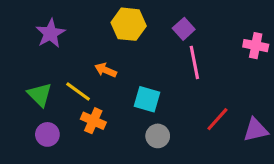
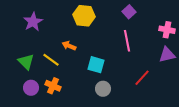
purple square: (184, 29) -> (129, 12), moved
orange cross: (93, 121) -> (53, 86), moved
purple triangle: (256, 130) -> (167, 55), moved

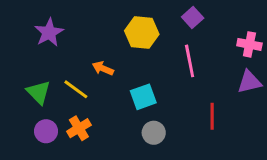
yellow hexagon: (84, 16) -> (142, 32), moved
cyan square: (96, 65) -> (143, 97), turned -36
red line: (142, 78) -> (212, 116), turned -42
orange cross: (53, 86) -> (79, 128), turned 35

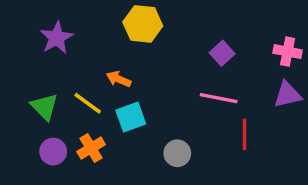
purple square: (193, 18) -> (222, 53), moved
yellow hexagon: (142, 32) -> (143, 24), moved
pink line: (190, 61) -> (219, 98), moved, turned -68
cyan square: (143, 97) -> (131, 117), moved

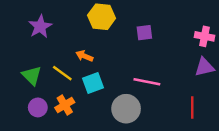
purple square: (222, 53) -> (144, 33), moved, turned 35
pink line: (219, 98) -> (147, 82), moved
red line: (245, 134) -> (192, 107), moved
gray circle: (177, 153) -> (126, 109), size x1.5

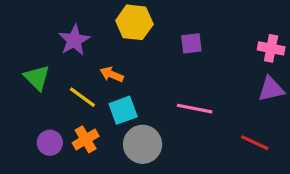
purple star: (40, 27) -> (74, 40), moved
green triangle: (32, 76) -> (37, 78), moved
red line: (192, 107) -> (255, 143), turned -65
gray circle: (126, 109) -> (143, 144), moved

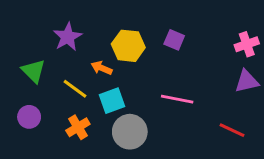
yellow hexagon: (134, 22) -> (128, 46), moved
purple square: (191, 43) -> (174, 40), turned 30
pink cross: (271, 48) -> (247, 44), turned -30
purple circle: (50, 143) -> (29, 117), moved

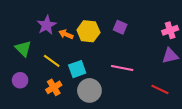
orange arrow: (102, 68) -> (66, 34), moved

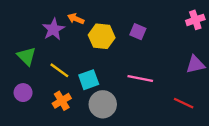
pink cross: (170, 30) -> (195, 20), moved
orange arrow: (66, 34) -> (76, 19), moved

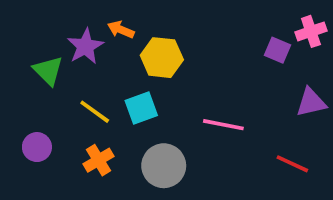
purple square: (138, 32) -> (277, 50), moved
green triangle: (27, 56) -> (48, 71), moved
cyan square: (89, 80) -> (141, 108), moved

